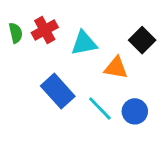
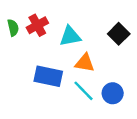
orange triangle: (116, 68) -> (85, 63), moved
blue rectangle: (58, 91) -> (48, 76), turned -36

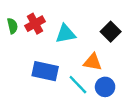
orange triangle: (85, 63) -> (93, 62), moved

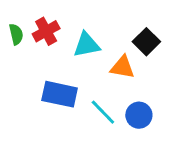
orange triangle: (93, 62) -> (122, 67), moved

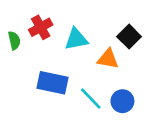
green semicircle: (16, 34) -> (14, 40), moved

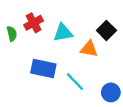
blue circle: (122, 101) -> (111, 92), moved

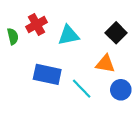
orange triangle: (89, 49) -> (105, 64), moved
blue circle: (111, 92) -> (121, 90), moved

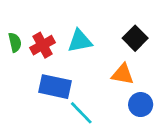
red cross: (37, 25) -> (43, 45), moved
cyan line: (82, 89) -> (81, 113), moved

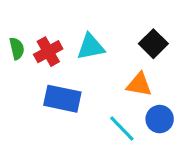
cyan line: (81, 113) -> (122, 128), moved

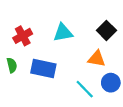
green semicircle: (17, 48) -> (12, 65), moved
red cross: (48, 52) -> (23, 36), moved

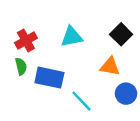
green semicircle: (12, 65) -> (21, 66), moved
cyan line: (85, 89) -> (82, 101), moved

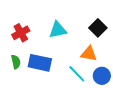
green semicircle: (21, 66) -> (16, 62), moved
cyan line: (82, 101) -> (77, 74), moved

